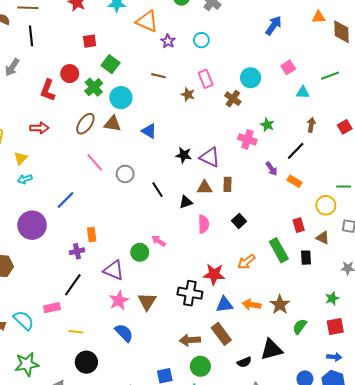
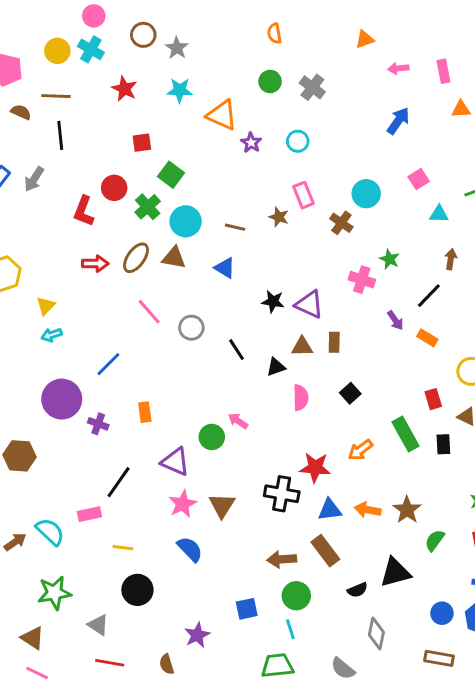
brown line: (159, 76) -> (235, 227), moved
red arrow: (39, 128) -> (95, 264), moved
purple cross: (77, 251) -> (98, 424), moved, turned 32

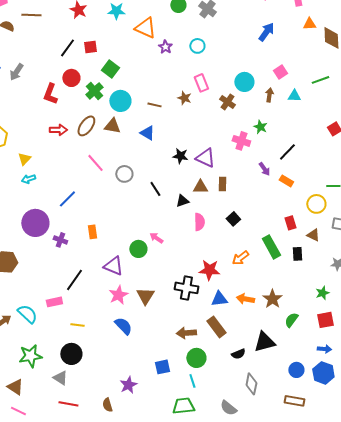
black line: (60, 135) -> (67, 48), moved, turned 42
brown arrow: (451, 259) -> (269, 95), moved
black circle: (137, 590) -> (71, 354), moved

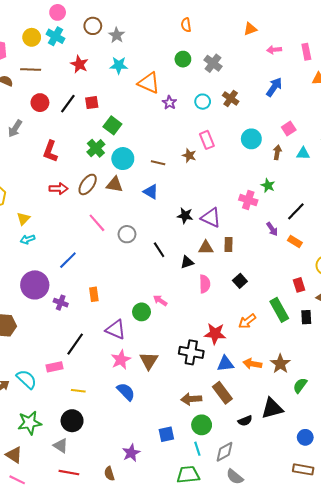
red circle: (71, 78) -> (40, 103), moved
brown cross: (227, 102) -> (231, 98), moved
gray diamond: (251, 384) -> (224, 452), moved, turned 50

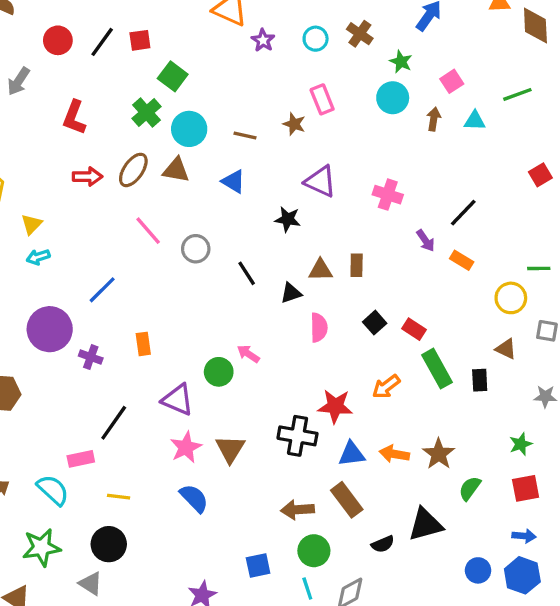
green star: (268, 185) -> (401, 62), moved
purple triangle: (211, 218) -> (320, 181), moved
red rectangle: (299, 285) -> (414, 329), moved, turned -40
cyan semicircle: (26, 379) -> (53, 490), moved

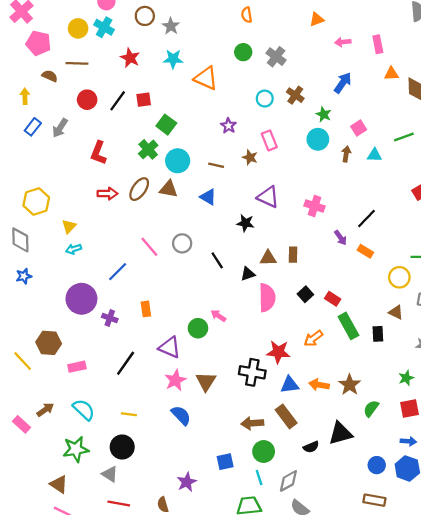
purple star: (263, 40) -> (229, 126), moved
pink line: (148, 231) -> (149, 247), moved
pink semicircle: (319, 328) -> (267, 298), size x1.4
pink rectangle: (81, 459) -> (77, 367), moved

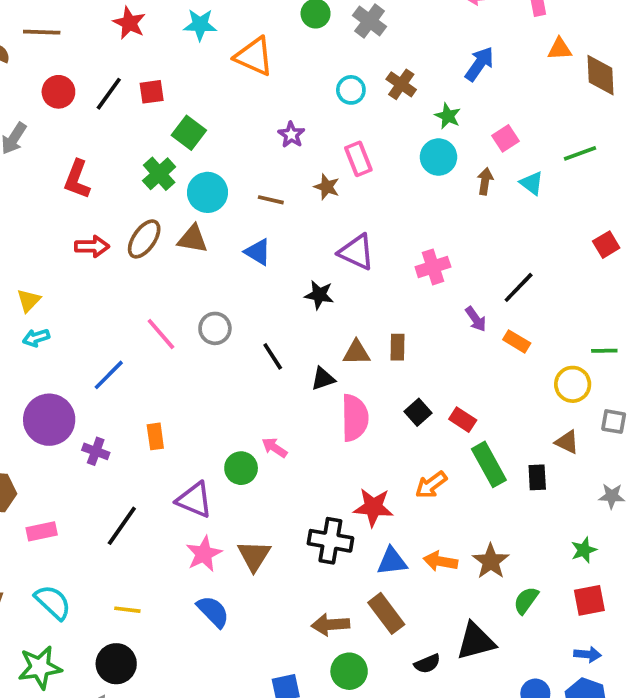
cyan triangle: (374, 155) -> (532, 183), turned 35
pink cross: (315, 206) -> (433, 267), turned -36

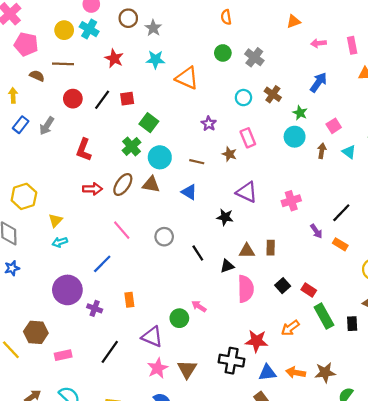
pink line: (161, 334) -> (122, 230), moved
brown star: (491, 561) -> (325, 373), turned 30

